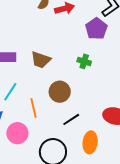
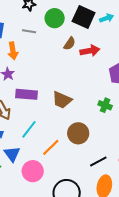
orange line: (33, 108) -> (51, 147), turned 54
black line: (71, 119) -> (98, 162), moved

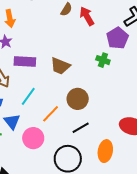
red arrow: (90, 51) -> (87, 16), turned -108
green cross: (105, 105) -> (103, 60), moved
black line: (98, 162) -> (81, 128), moved

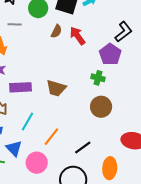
brown circle: (78, 99) -> (101, 107), moved

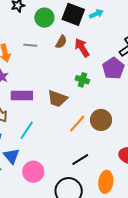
gray line: (15, 24) -> (30, 45), moved
green cross: (98, 78) -> (82, 80), moved
orange line: (51, 137) -> (77, 124), moved

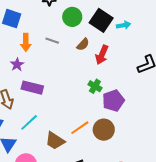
red arrow: (82, 48) -> (102, 55), turned -138
purple pentagon: (113, 68) -> (113, 101), moved
brown trapezoid: (57, 99) -> (55, 141), moved

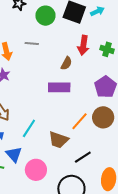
brown semicircle: (83, 44) -> (66, 63), moved
green cross: (95, 86) -> (107, 49), moved
purple rectangle: (32, 88) -> (59, 87), moved

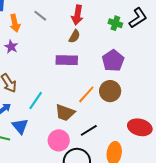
gray line: (32, 43) -> (40, 16), turned 32
red arrow: (83, 45) -> (77, 15), moved
pink circle: (36, 170) -> (59, 140), moved

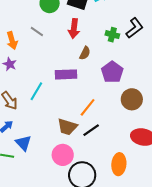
brown semicircle: (74, 36) -> (85, 53), moved
brown circle: (110, 91) -> (132, 99), moved
cyan line: (36, 101) -> (36, 91), moved
black line: (89, 130) -> (91, 130), moved

